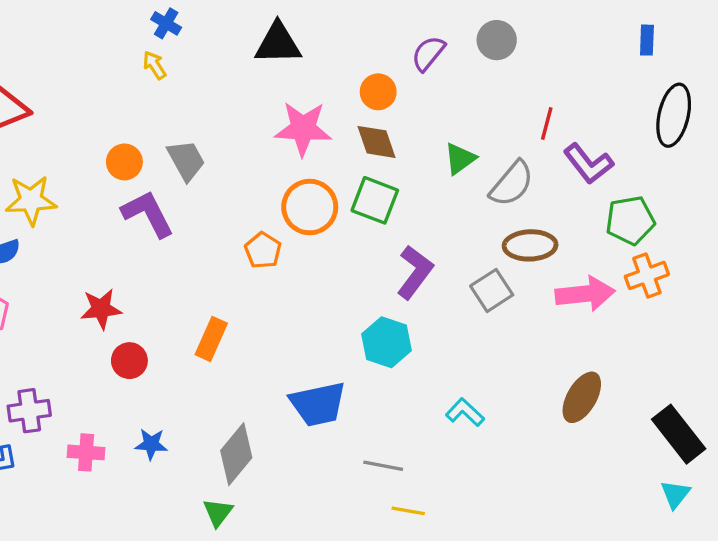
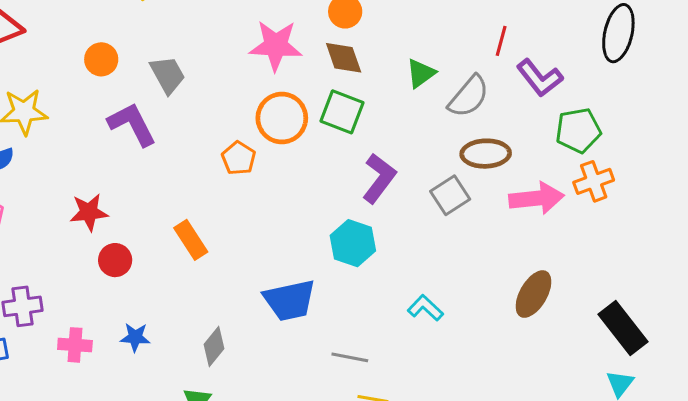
orange circle: (124, 162) -> (101, 59), moved
orange rectangle: (211, 339) -> (191, 240), turned -57
gray diamond: (236, 454) -> (214, 347), size x0.7

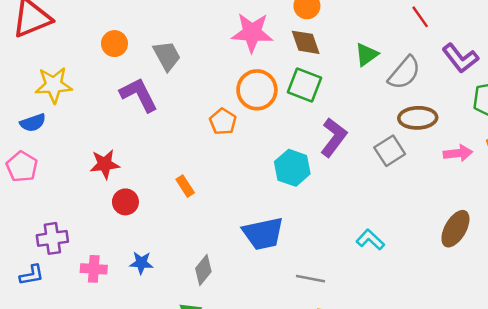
red line: (501, 41) -> (420, 17), moved, turned -50
pink arrow: (537, 198) -> (458, 153), size x0.7
orange rectangle: (191, 240) -> (185, 186), size x0.7
cyan hexagon: (353, 243) -> (292, 168), moved

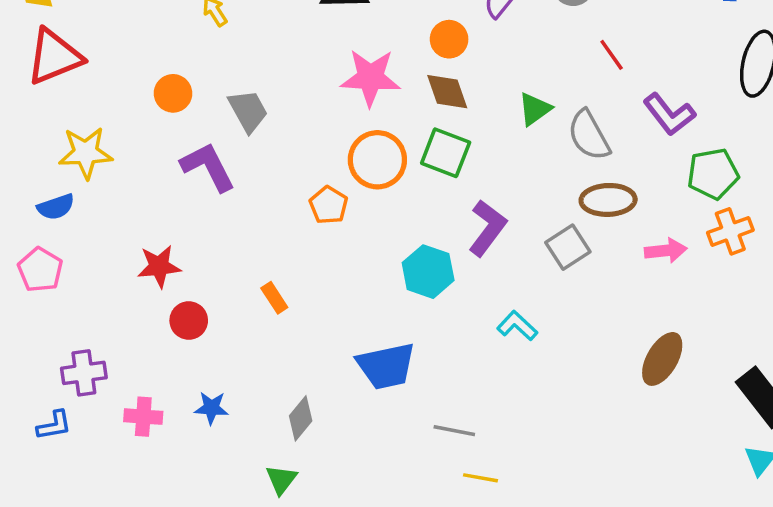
gray semicircle: (404, 73) -> (589, 135), turned 111
cyan L-shape: (370, 240) -> (517, 326), moved

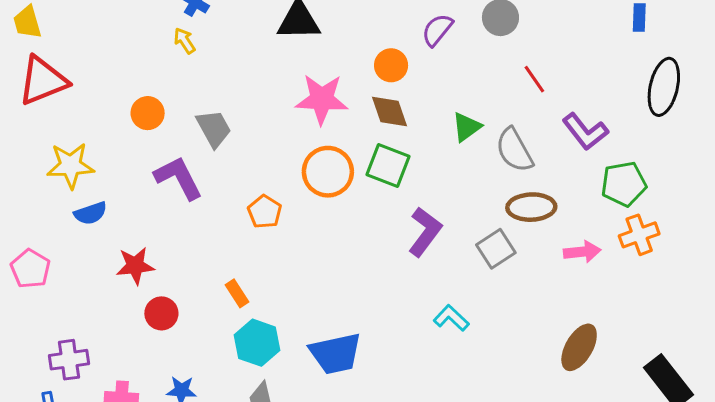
orange pentagon: (328, 205) -> (265, 212), moved
blue semicircle: (56, 207) -> (91, 213), moved
cyan hexagon: (428, 272) -> (257, 343), moved

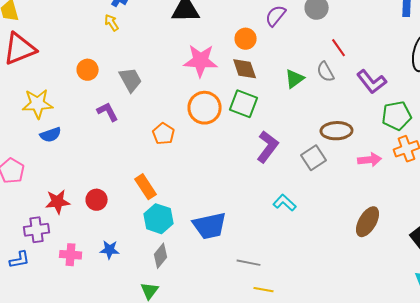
gray semicircle: (514, 150) -> (326, 72), moved, size x0.7
purple L-shape: (178, 178) -> (108, 112), size x0.7
red star: (135, 266) -> (58, 202), moved
orange rectangle: (237, 293) -> (146, 187), size x1.4

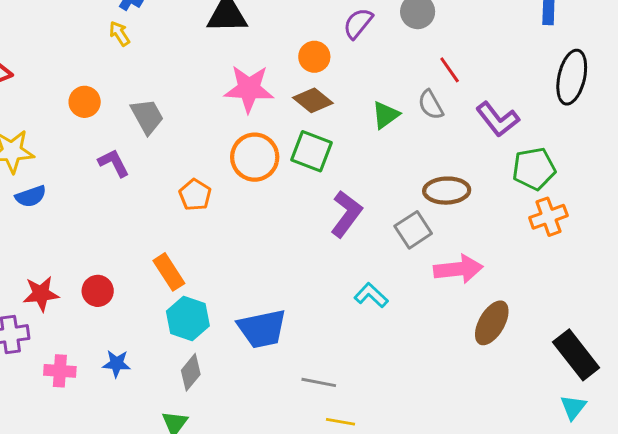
brown diamond: (245, 69) -> (313, 100), turned -32
pink arrow: (370, 160) -> (458, 269), moved, size x1.4

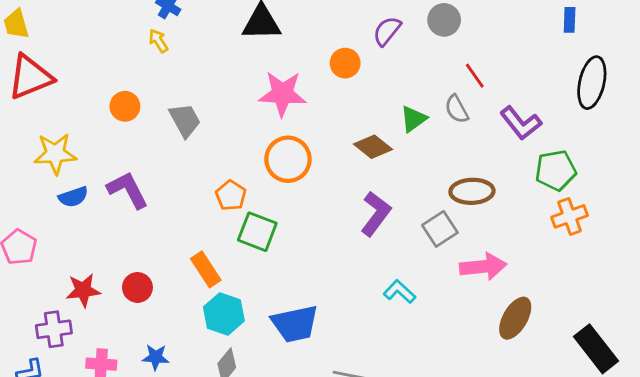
brown diamond: (313, 100) -> (373, 147), moved
green square: (311, 151) -> (257, 232), moved
purple L-shape: (114, 163) -> (128, 190), moved, size x1.4

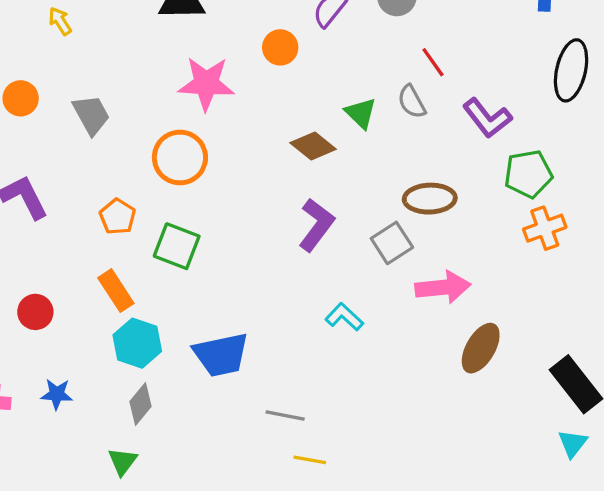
green triangle: (413, 119) -> (361, 113), turned -40
orange circle: (288, 159) -> (180, 157), moved
orange pentagon: (231, 195) -> (118, 217), moved

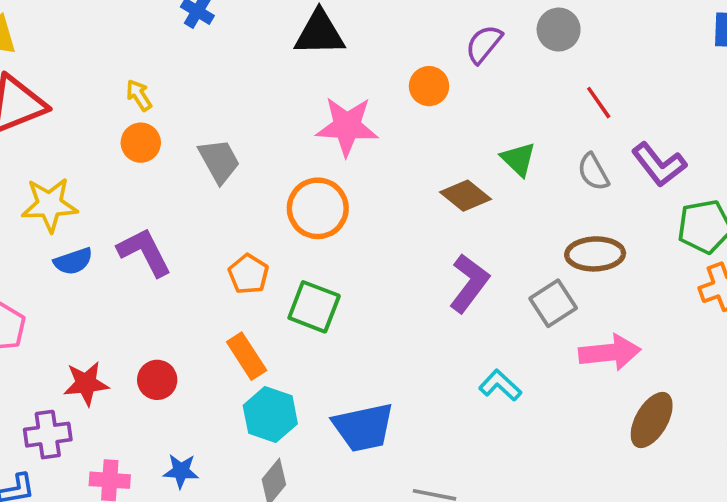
yellow arrow: (60, 21) -> (139, 95), moved
gray semicircle: (412, 102) -> (593, 172), moved

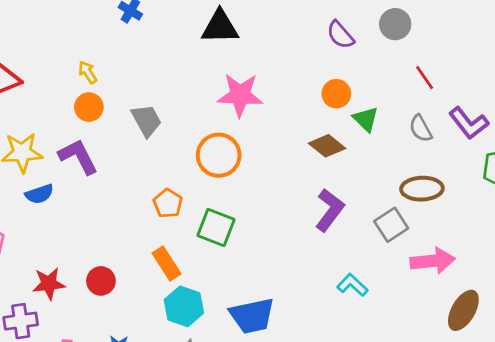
purple semicircle: (484, 44) -> (340, 35), turned -80
orange circle: (429, 86) -> (336, 94), moved
purple L-shape: (144, 252) -> (78, 157), moved

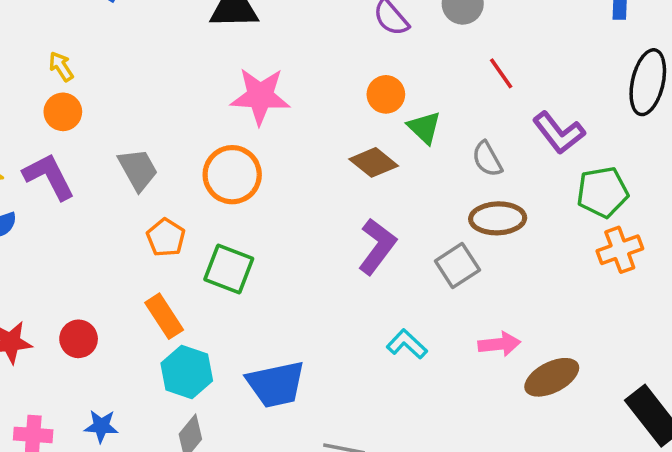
gray trapezoid: (146, 120) -> (138, 169), moved
gray semicircle: (421, 128) -> (487, 159), moved
pink arrow: (433, 261) -> (499, 344), moved, size x0.7
brown ellipse: (463, 310) -> (552, 377), turned 33

